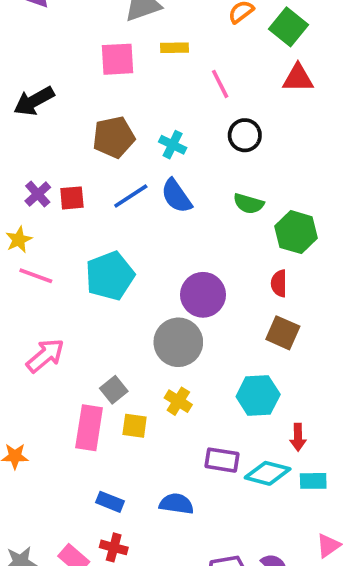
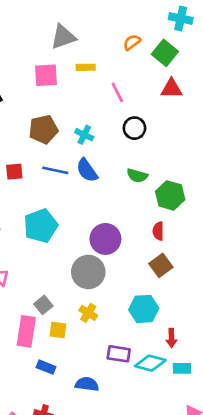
blue line: (131, 196) -> (55, 170), turned 45
brown square: (283, 333) -> (161, 265), turned 30
blue rectangle: (110, 502) -> (46, 367), moved

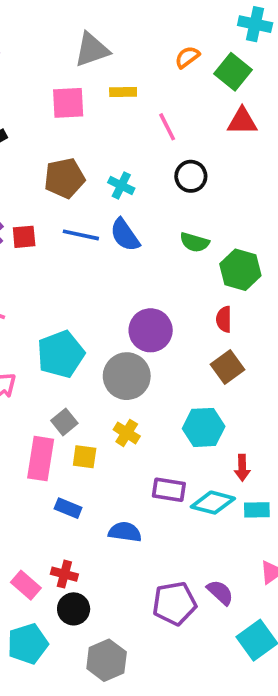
cyan pentagon: (41, 226) -> (61, 354), moved

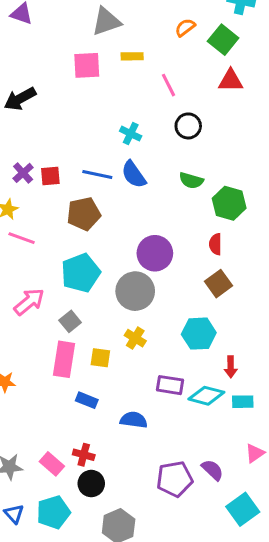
brown pentagon: (64, 178) -> (84, 214), moved
gray square: (64, 422) -> (70, 321), moved

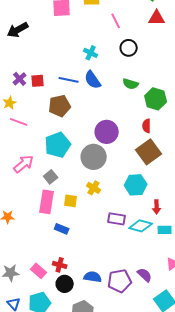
brown square: (219, 284) -> (149, 152), size x1.4
blue semicircle: (134, 420) -> (93, 277), moved

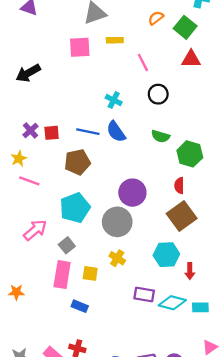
red arrow: (157, 207) -> (190, 271), moved

